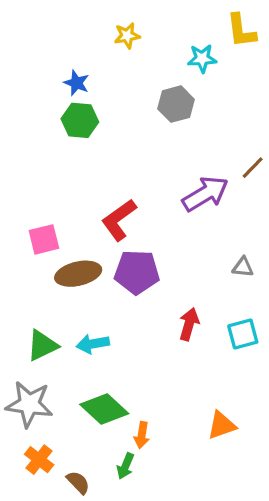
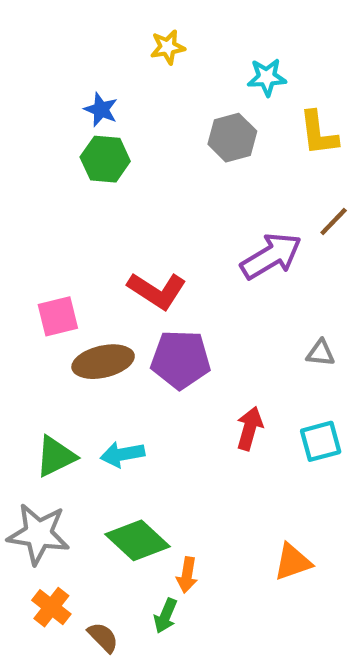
yellow L-shape: (241, 31) -> (318, 133), moved
red L-shape: (119, 220) -> (157, 291), turned -111

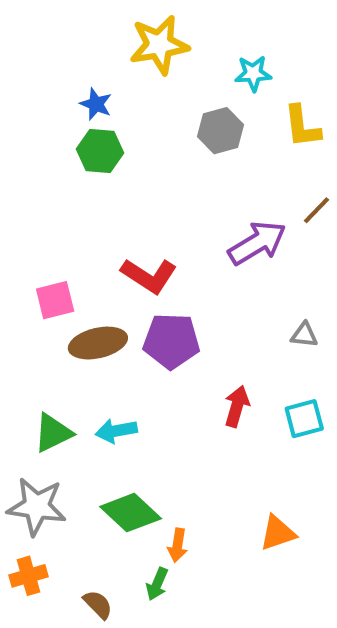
yellow star: (168, 47) -> (159, 45), size x1.8
orange cross: (51, 607) -> (28, 576), moved, turned 36

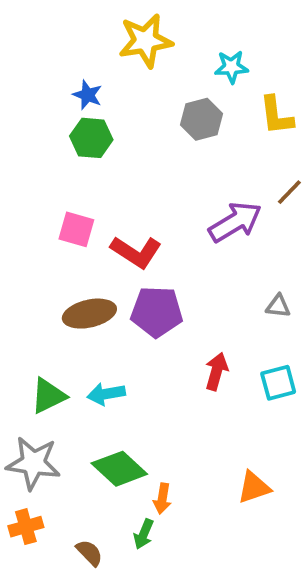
pink square: (55, 300) -> (76, 229), moved, turned 30

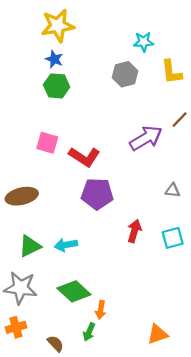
yellow star: (145, 41) -> (58, 26), moved
brown ellipse: (89, 314) -> (22, 196), moved
orange triangle: (254, 487) -> (158, 334), moved

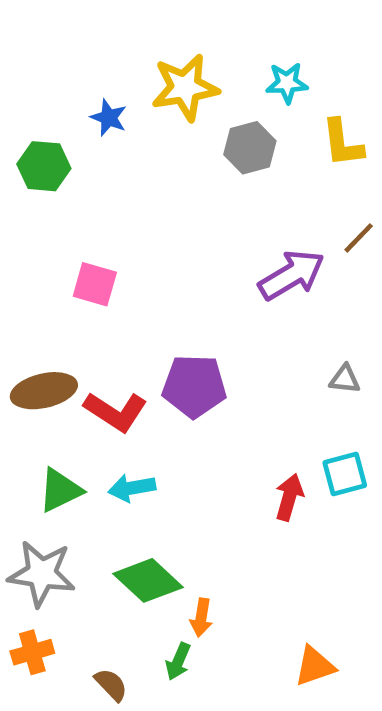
yellow star: (58, 26) -> (185, 88), moved
green hexagon: (57, 86) -> (44, 166), moved
red L-shape: (84, 157) -> (116, 412), moved
red arrow: (134, 231) -> (289, 497), moved

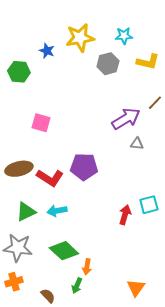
yellow L-shape: (342, 143) -> (148, 62), turned -70
gray triangle: (345, 379) -> (137, 144), moved
orange triangle: (315, 666) -> (136, 288), turned -36

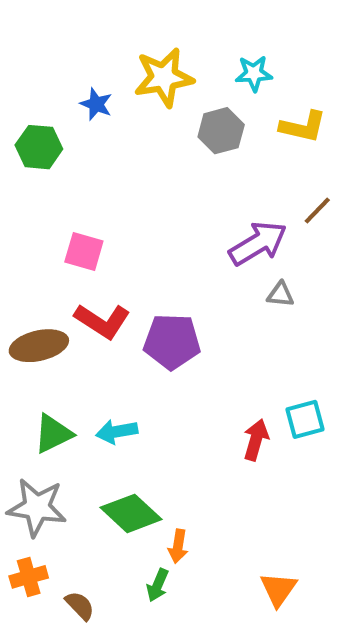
red L-shape: (50, 178) -> (102, 321), moved
brown semicircle: (48, 296) -> (80, 606), moved

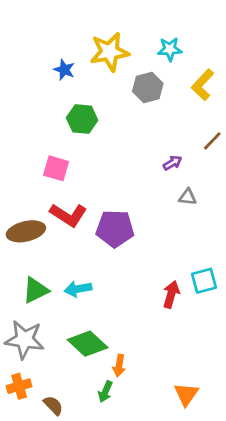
yellow L-shape: (303, 127) -> (203, 85), turned 120
green hexagon: (39, 147) -> (82, 119), moved
purple arrow: (258, 243) -> (173, 163), size x0.5

